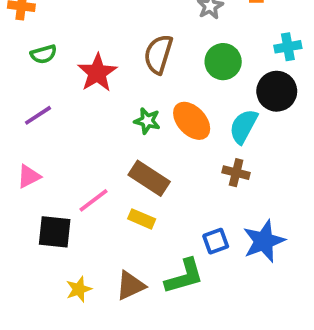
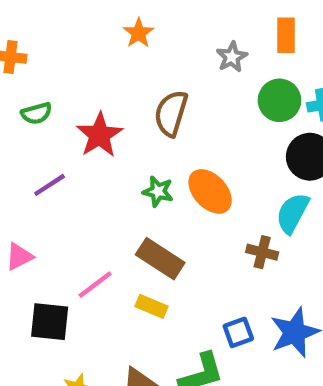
green circle: (223, 62) -> (279, 100), moved
purple line: (38, 115) -> (50, 185), moved
cyan semicircle: (243, 126) -> (292, 213), moved

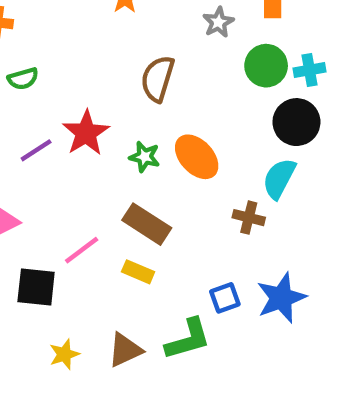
red star: (99, 135) -> (86, 133), moved

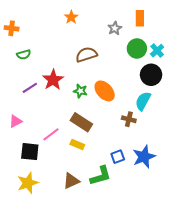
cyan cross: (310, 70) -> (157, 51), turned -32
brown semicircle: (158, 79) -> (86, 55), turned 55
yellow star: (64, 354) -> (28, 183), moved, size x1.5

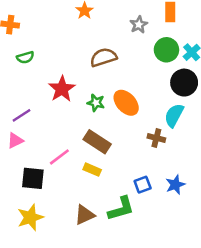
purple line: (30, 88) -> (22, 115), moved
blue star: (144, 157) -> (175, 185), size x0.7

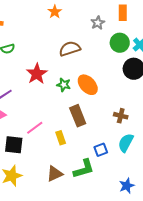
cyan semicircle: (174, 115) -> (126, 143), moved
brown cross: (156, 138) -> (121, 116), moved
brown rectangle: (97, 142) -> (78, 116), moved, turned 35
yellow rectangle: (92, 170) -> (61, 138), turned 48
blue star: (175, 185) -> (127, 186), moved

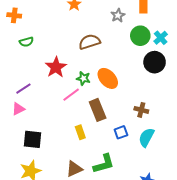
pink line: (35, 128) -> (71, 95), moved
blue square: (101, 150) -> (121, 132), moved

